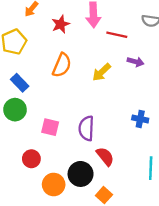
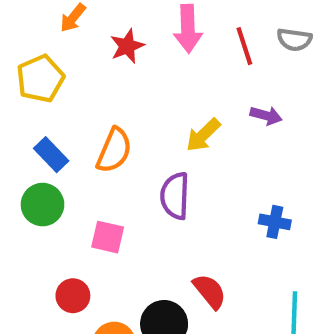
red line: (117, 35) -> (244, 46), moved, turned 60
orange semicircle: (62, 65) -> (114, 150), moved
purple semicircle: (86, 128) -> (175, 196), moved

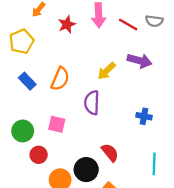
red line: (244, 46) -> (128, 24), turned -42
purple arrow: (266, 116) -> (139, 61), size x1.5
green circle: (43, 205) -> (23, 131), moved

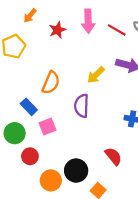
blue rectangle: (27, 81) -> (29, 107), moved
pink square: (57, 124) -> (48, 127), turned -35
red semicircle: (110, 153) -> (113, 156), moved

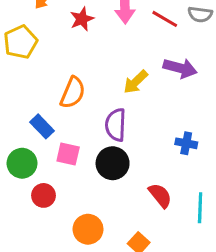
pink square: (48, 127) -> (68, 154), turned 35
black circle: (76, 171) -> (113, 163), moved
orange circle: (51, 180) -> (88, 229), moved

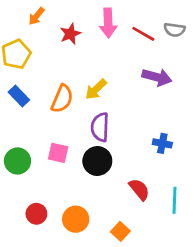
yellow arrow: (136, 82) -> (96, 89), moved
blue rectangle: (42, 126) -> (19, 96), moved
red circle: (44, 195) -> (36, 214), moved

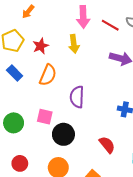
red star: (70, 34) -> (41, 46), moved
yellow arrow: (96, 89) -> (74, 44), moved, turned -54
black circle: (97, 161) -> (63, 134), moved
red circle: (36, 214) -> (20, 163), moved

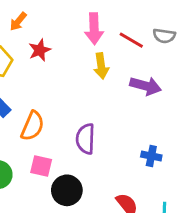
yellow arrow: (74, 44) -> (101, 66), moved
red star: (41, 46) -> (40, 50), moved
orange semicircle: (48, 75) -> (33, 126), moved

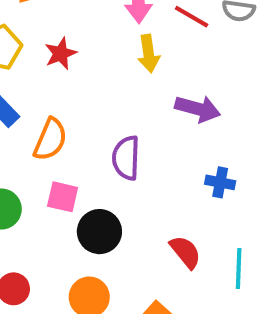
red star: (40, 50) -> (61, 54), moved
purple arrow: (146, 86) -> (198, 109), moved

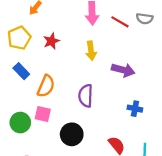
yellow arrow: (149, 54) -> (91, 51), moved
pink square: (63, 197) -> (43, 114), moved

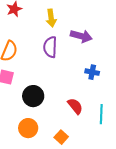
purple semicircle: (86, 96) -> (50, 47), moved

